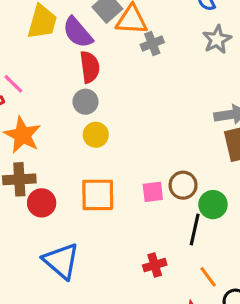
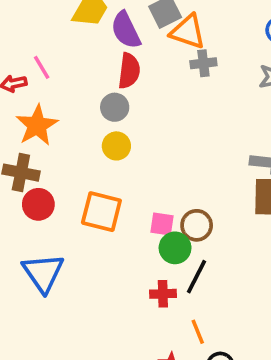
green circle: (213, 205) -> (175, 248), moved
red cross: (155, 265) -> (163, 294), moved

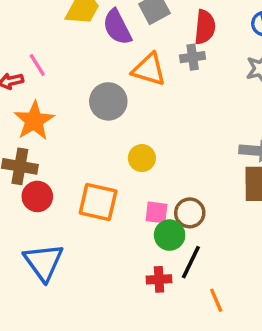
orange triangle: (188, 32) -> (149, 69), moved
red semicircle: (129, 71) -> (205, 27), moved
gray circle: (115, 107) -> (108, 101), size x1.4
yellow circle: (116, 146) -> (142, 158), moved
orange line: (198, 332) -> (216, 300), moved

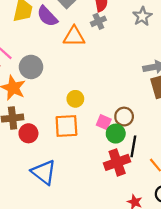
gray circle: (108, 101) -> (31, 67), moved
yellow circle: (142, 158) -> (75, 99), moved
pink square: (156, 212) -> (104, 122), turned 32
red cross: (159, 279) -> (117, 162), size x1.6

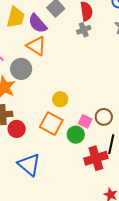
orange triangle: (74, 36) -> (36, 46), moved, turned 30
orange square: (66, 126) -> (51, 124), turned 30
green circle: (116, 134) -> (76, 135), moved

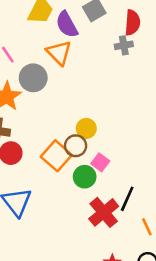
yellow circle: (60, 99) -> (86, 128), moved
brown circle: (104, 117) -> (76, 146), moved
red cross: (96, 158) -> (104, 212), turned -35

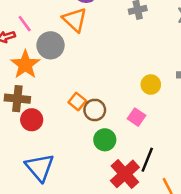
yellow circle: (86, 128) -> (151, 85), moved
orange square: (56, 156) -> (77, 101), moved, size x0.6
pink square: (100, 162) -> (136, 117), moved

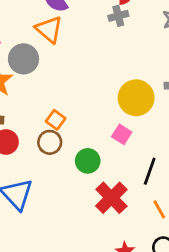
yellow circle: (151, 85) -> (136, 98), size x1.6
brown circle: (95, 110) -> (50, 142), moved
black line: (147, 160) -> (150, 171), moved

